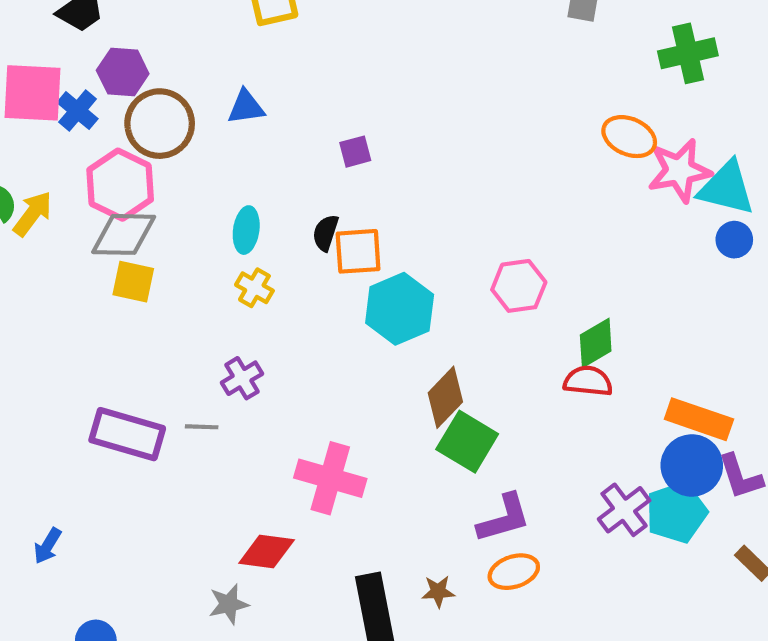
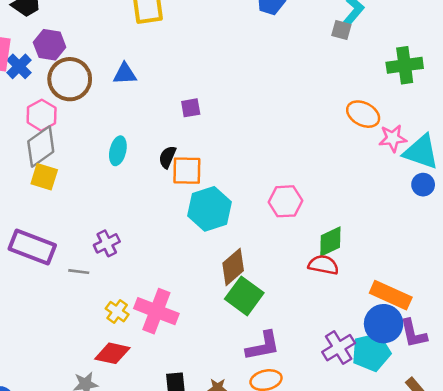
pink star: (679, 171) -> (393, 138), size x0.7
pink hexagon: (120, 185) -> (42, 115), size x0.7
gray diamond: (124, 234) -> (41, 147), turned -42
yellow cross: (254, 288) -> (117, 312), moved
purple rectangle: (127, 434) -> (32, 247), moved

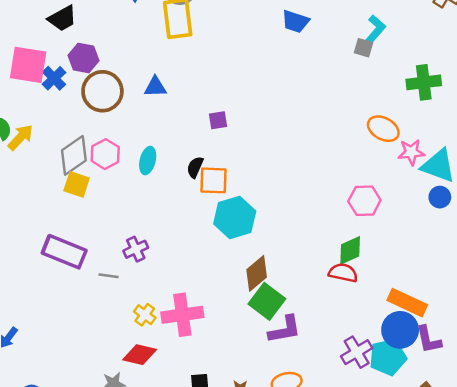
pink hexagon: (42, 115) -> (105, 154), moved
pink hexagon: (285, 201) -> (364, 201), moved
pink cross: (156, 311) -> (182, 315), turned -30
purple L-shape: (263, 346) -> (285, 330), moved

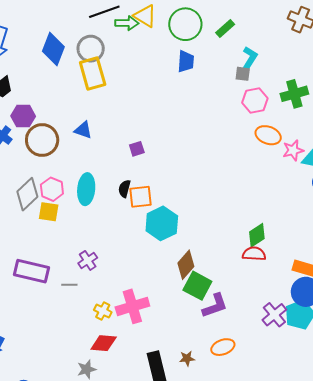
blue trapezoid: (295, 21) -> (186, 61), turned -95
blue triangle: (155, 87) -> (83, 130), turned 30
cyan ellipse: (148, 161) -> (86, 189), size x1.4
yellow square: (77, 184) -> (49, 212), moved
pink hexagon: (364, 201) -> (255, 101), moved

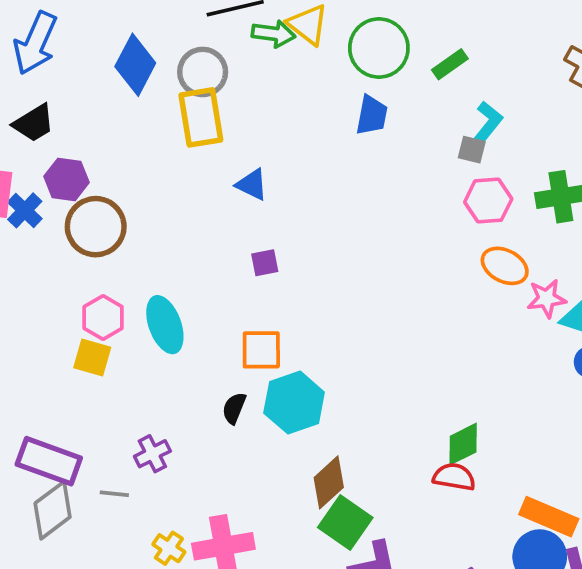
blue triangle: (83, 130) -> (252, 185), moved
cyan ellipse: (86, 189) -> (165, 325), turned -32
black semicircle: (124, 189) -> (234, 408), moved
gray diamond: (27, 194) -> (53, 510), moved

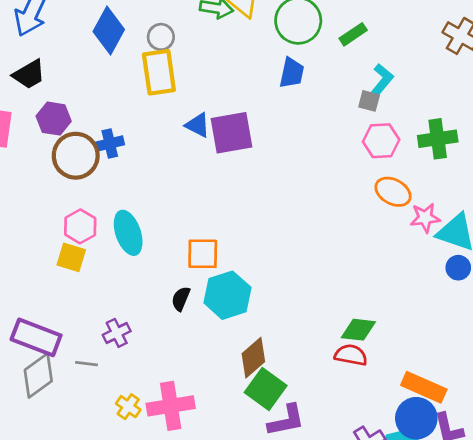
gray circle: (203, 72) -> (161, 37), size x0.7
blue cross: (25, 210) -> (110, 144), moved, turned 32
purple square: (265, 263) -> (231, 133), moved, size x2.0
green diamond: (463, 444) -> (358, 330), turned 32

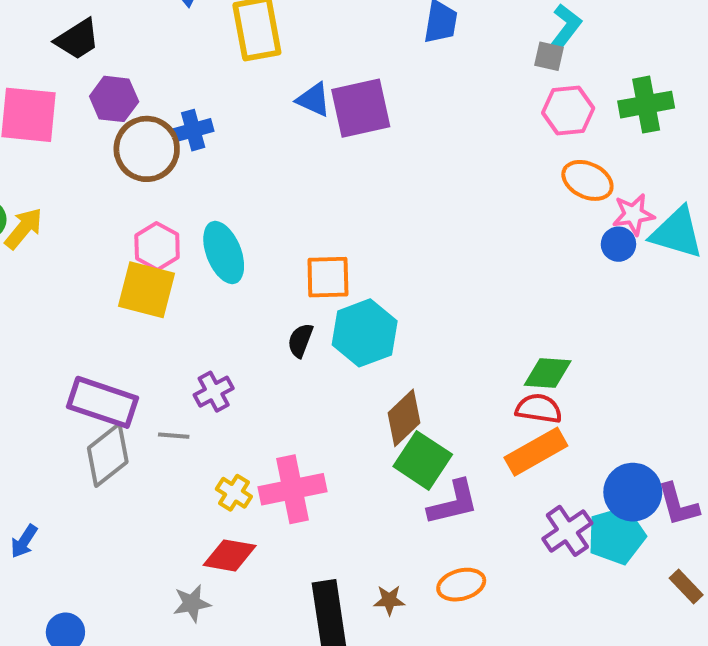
yellow square: (71, 257) -> (146, 290), size x1.4
blue circle: (458, 268) -> (618, 244), moved
orange rectangle: (424, 387) -> (536, 452), moved, turned -51

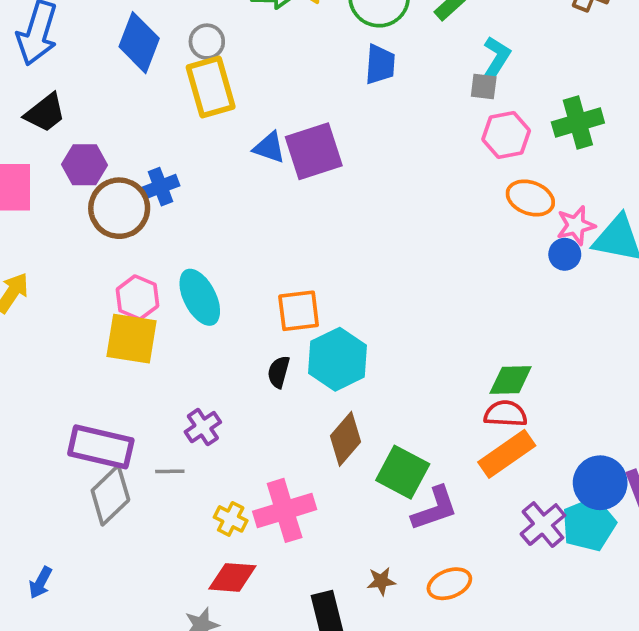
brown diamond: (404, 418) -> (345, 439), moved
brown star: (389, 600) -> (381, 581), moved

